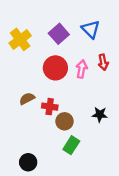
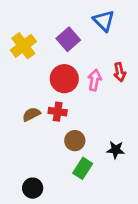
blue triangle: (91, 29) -> (104, 21), moved
red cross: (50, 107) -> (58, 112), moved
black star: (100, 115) -> (116, 150), moved

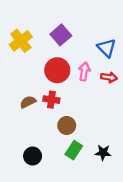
blue triangle: (104, 21) -> (107, 48), moved
red arrow: (120, 72) -> (109, 77), moved, turned -70
black star: (116, 150) -> (103, 152), moved
black circle: (33, 188) -> (33, 156), moved

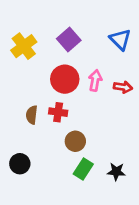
blue triangle: (107, 48) -> (120, 39), moved
brown semicircle: (28, 102) -> (32, 115), turned -56
black circle: (33, 156) -> (20, 164), moved

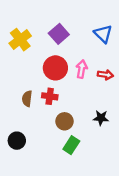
black star: (116, 172) -> (101, 118), moved

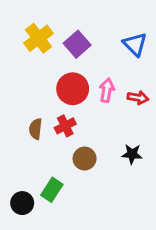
yellow cross: (20, 40) -> (39, 38), moved
red cross: (50, 96) -> (65, 126), turned -35
black circle: (17, 141) -> (22, 203), moved
green rectangle: (71, 145) -> (52, 190), moved

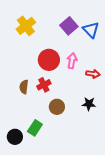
purple square: (77, 44) -> (69, 26), moved
red arrow: (138, 98) -> (93, 74), moved

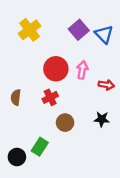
brown semicircle: (24, 87) -> (16, 97), moved

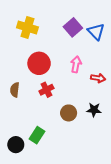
yellow cross: (30, 30) -> (27, 27), turned -36
red circle: (56, 69) -> (39, 63), moved
brown circle: (65, 123) -> (69, 113), moved

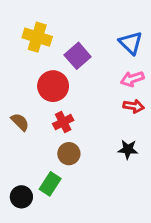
purple square: (73, 27) -> (78, 56), moved
pink arrow: (76, 64) -> (132, 79), moved, turned -119
brown semicircle: (15, 90) -> (20, 122), turned 128
brown circle: (69, 113) -> (69, 154), moved

